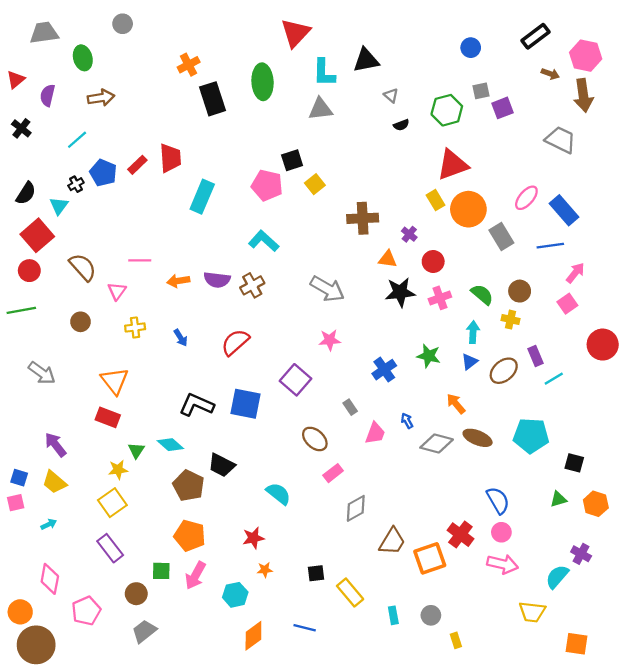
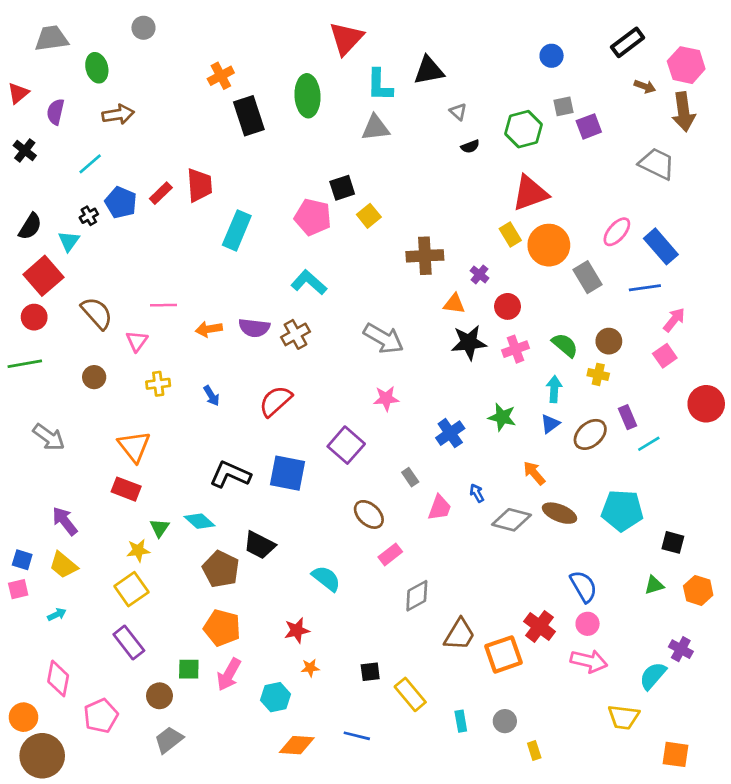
orange diamond: (253, 636) -> (297, 745), turned 40

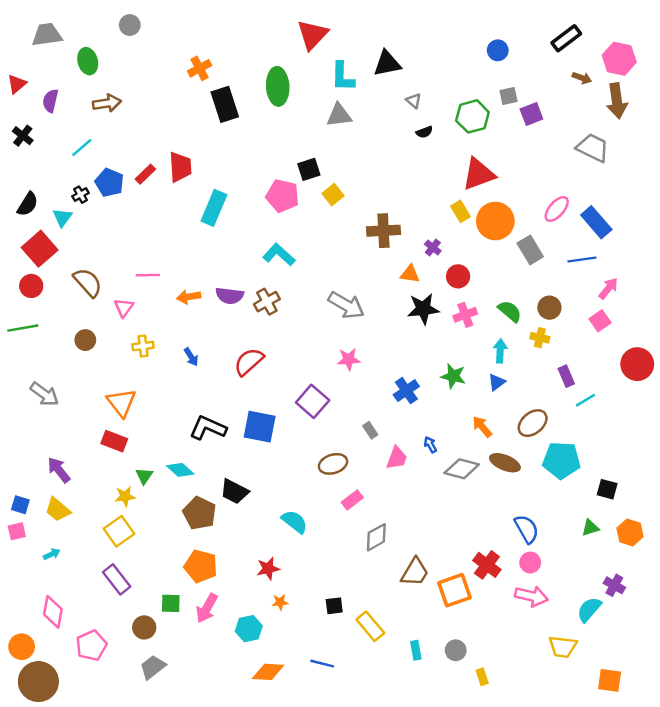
brown ellipse: (590, 434) -> (533, 423), moved
brown ellipse: (369, 514) -> (333, 464), turned -60

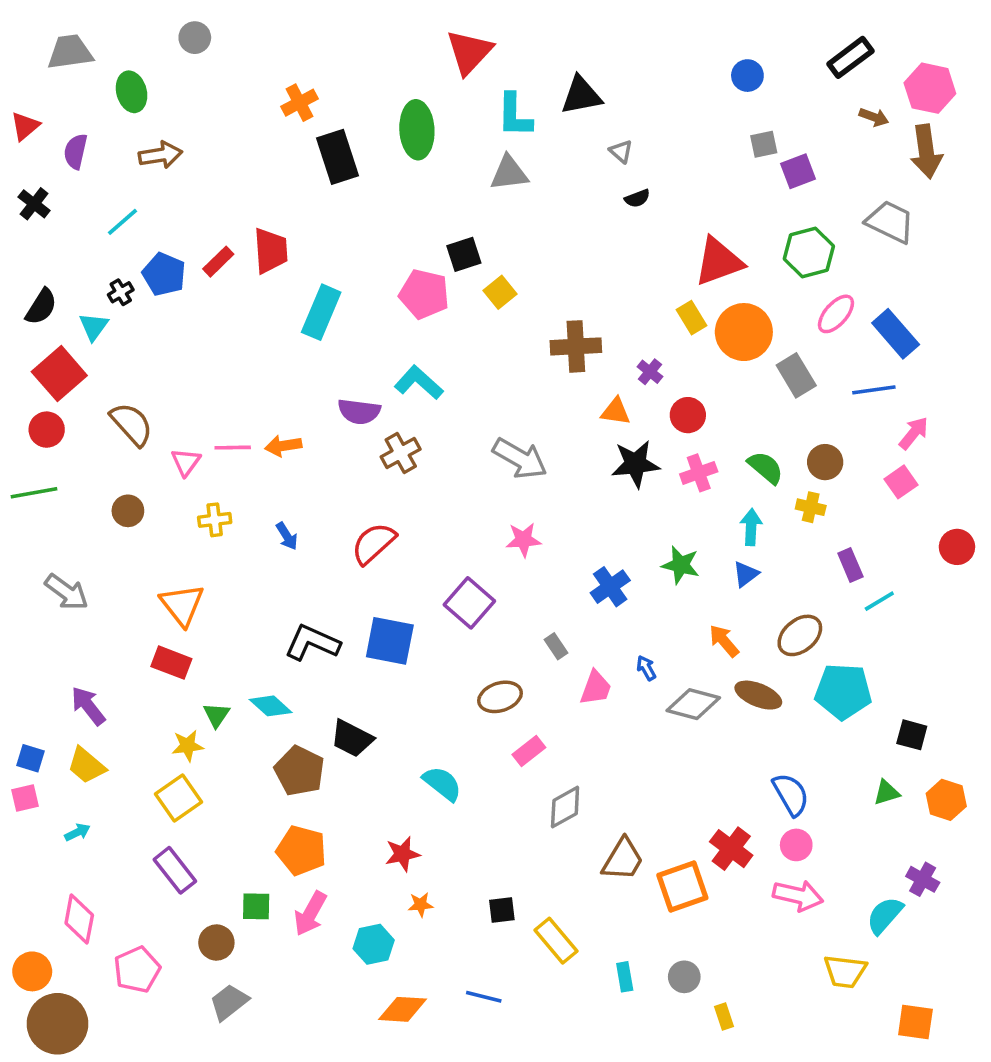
green hexagon: (472, 116) -> (809, 253), moved
pink line: (148, 275) -> (233, 448), moved
purple semicircle: (230, 296) -> (359, 411), moved
red circle: (637, 364) -> (957, 547), size x0.7

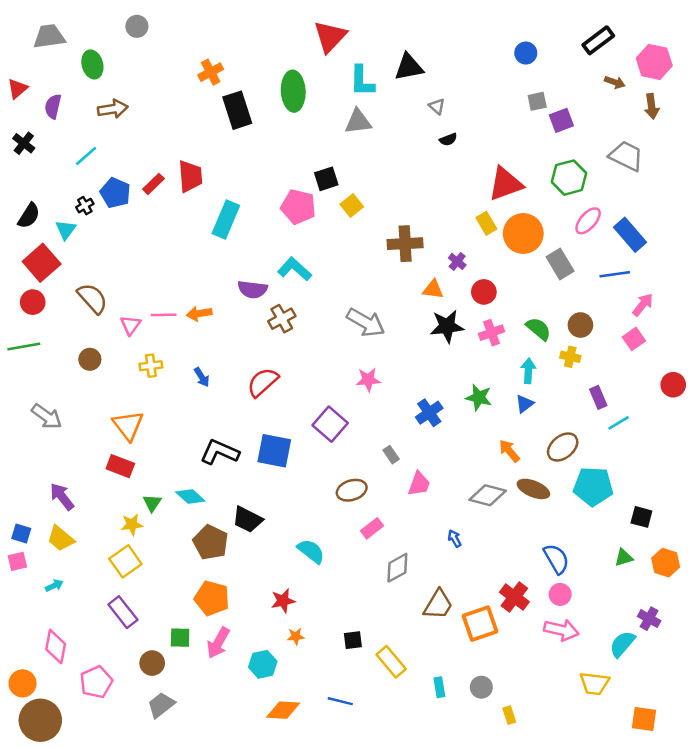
brown arrow: (926, 151) -> (652, 106), size x0.7
blue arrow: (646, 668) -> (455, 539), moved

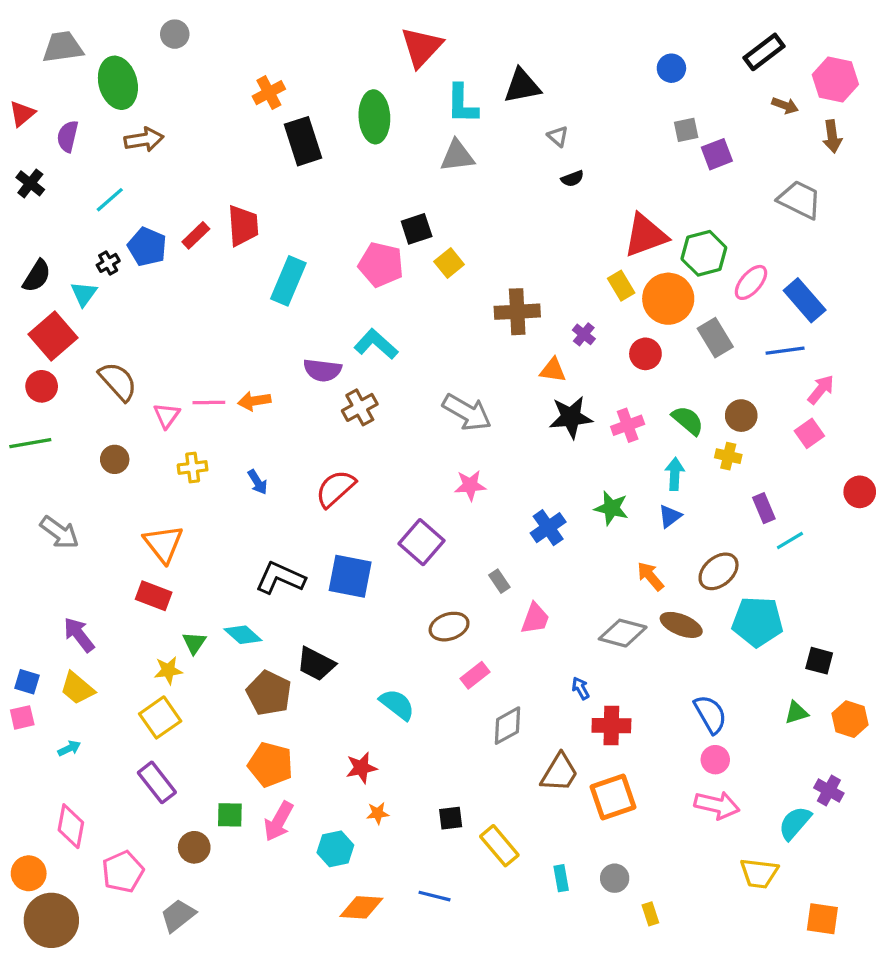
green ellipse: (92, 64) -> (118, 83), size x1.4
green hexagon: (569, 178) -> (704, 253), moved
red circle: (484, 292) -> (645, 354), moved
red cross: (514, 597) -> (611, 726), moved, turned -36
gray trapezoid: (161, 705) -> (178, 915), moved

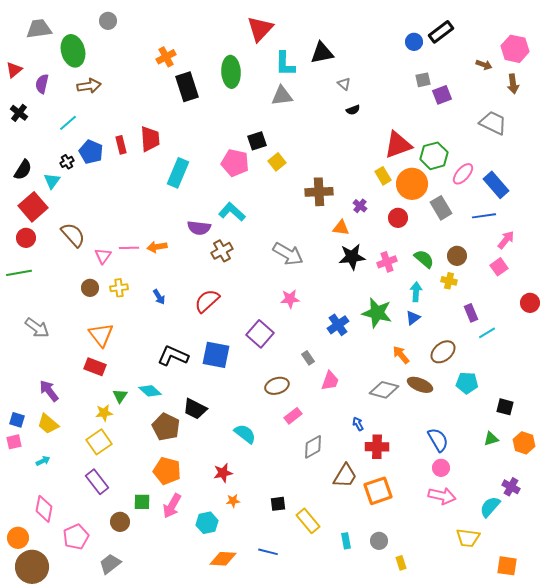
black rectangle: (764, 52) -> (441, 32), moved
red rectangle: (196, 235) -> (121, 145), turned -60
brown circle: (115, 459) -> (90, 288), moved
green star: (611, 508) -> (377, 313), size x1.4
cyan pentagon: (757, 622) -> (467, 383), size x0.7

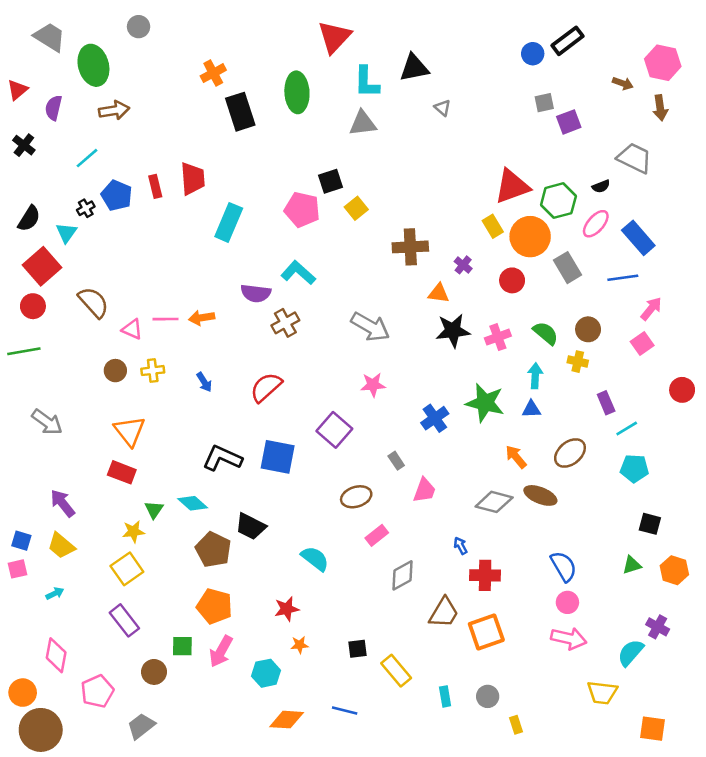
gray trapezoid: (39, 29) -> (50, 37), turned 40
black semicircle: (353, 110) -> (601, 186), moved
pink triangle: (103, 256) -> (132, 329), turned -42
blue triangle: (413, 318) -> (531, 409), turned 35
cyan pentagon: (467, 383) -> (634, 468), moved

